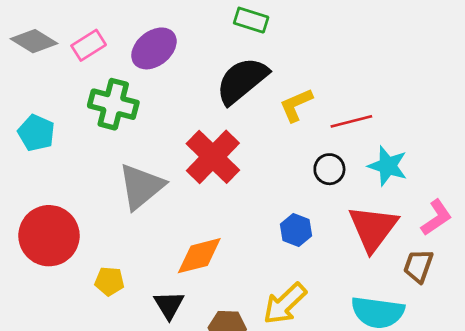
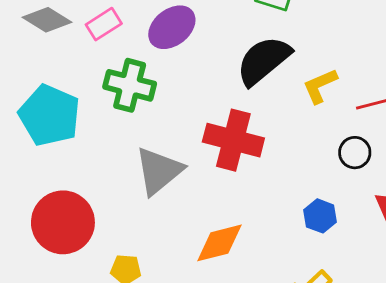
cyan pentagon: (36, 133) -> (50, 115), size x1.6
red cross: (213, 157) -> (233, 140), turned -30

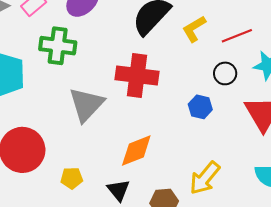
blue hexagon: (320, 216) -> (200, 107), moved

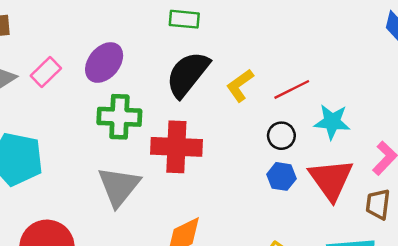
green cross: (58, 46) -> (119, 117), moved
blue hexagon: (200, 107) -> (281, 176), moved

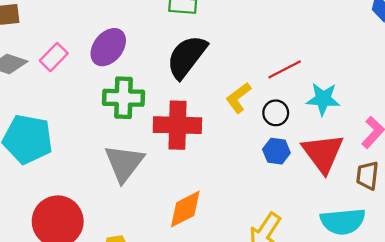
yellow L-shape: (240, 85) -> (238, 98), moved

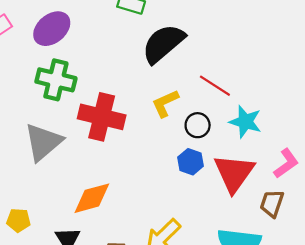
black semicircle: (187, 57) -> (163, 44), moved
red line: (285, 69) -> (215, 86), turned 48

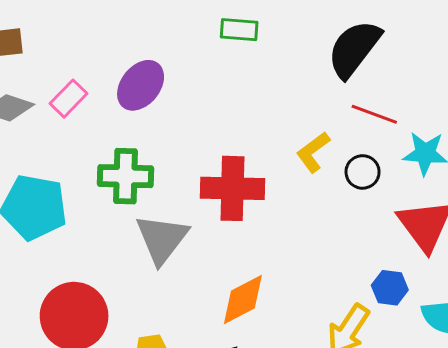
black semicircle: (163, 44) -> (354, 49), moved
green cross: (56, 80) -> (125, 176), moved
blue hexagon: (190, 162) -> (390, 288), moved

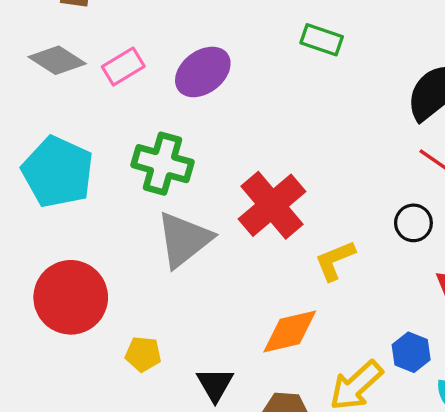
yellow L-shape: (313, 152) -> (335, 260), moved
red cross: (232, 188) -> (272, 205), turned 34
orange diamond: (243, 300) -> (290, 331), moved

